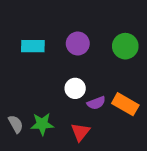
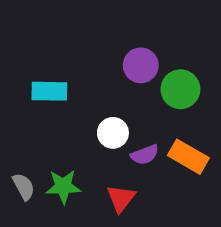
purple circle: (78, 43) -> (141, 65), moved
cyan rectangle: (33, 46) -> (49, 91), moved
green circle: (125, 46) -> (180, 89), moved

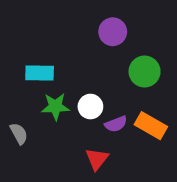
purple circle: (141, 65) -> (113, 32), moved
gray semicircle: (24, 186) -> (19, 134), moved
green star: (63, 186) -> (55, 107), moved

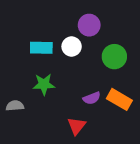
cyan rectangle: (40, 73) -> (41, 48), moved
white circle: (90, 107) -> (72, 47), moved
gray semicircle: (19, 134) -> (15, 106), turned -66

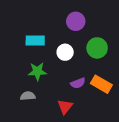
white circle: (72, 47) -> (65, 52), moved
gray semicircle: (15, 106) -> (28, 96), moved

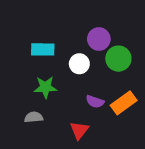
purple circle: (76, 21) -> (99, 39), moved
purple semicircle: (78, 83) -> (95, 102), turned 40
orange rectangle: (101, 84) -> (124, 103), turned -66

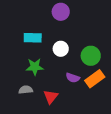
purple circle: (99, 39) -> (61, 12), moved
green circle: (118, 59) -> (91, 56), moved
red triangle: (79, 130) -> (51, 97), moved

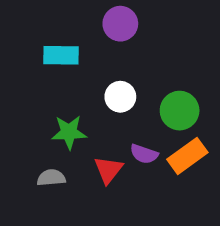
cyan rectangle: (33, 38) -> (61, 55), moved
red triangle: (51, 97) -> (108, 170), moved

